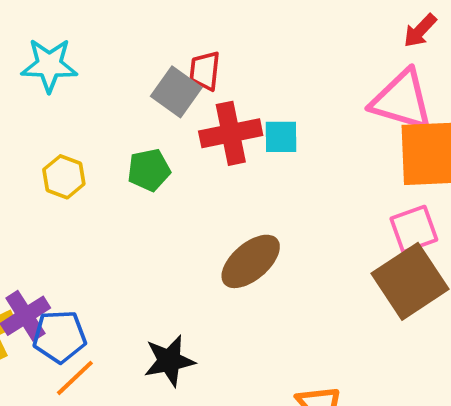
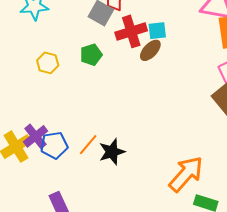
brown ellipse: (251, 261) -> (150, 50), moved, size x0.7
orange line: (75, 378) -> (88, 145), moved

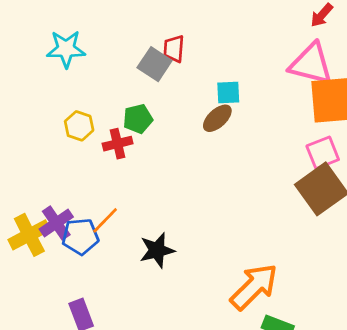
red cross: (131, 31) -> (118, 144), moved, size x0.7
orange line: (88, 145) -> (105, 220), moved

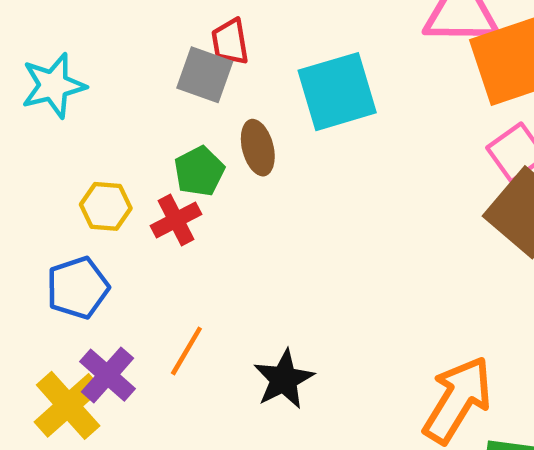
cyan square: (228, 92) -> (337, 92), size x1.8
brown ellipse: (217, 118) -> (258, 148), moved, turned -48
blue pentagon: (80, 236) -> (78, 288), moved

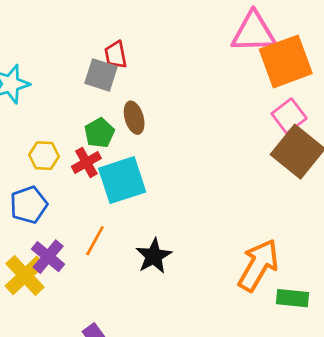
cyan square: (337, 92) -> (122, 180), moved

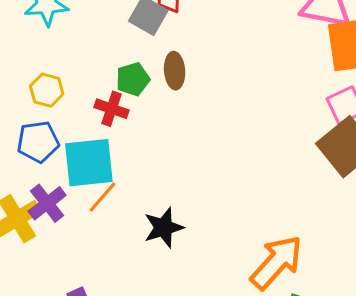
yellow hexagon: (44, 156) -> (47, 90), moved
red cross: (86, 162) -> (111, 109), turned 36
cyan square: (122, 180) -> (89, 163), moved

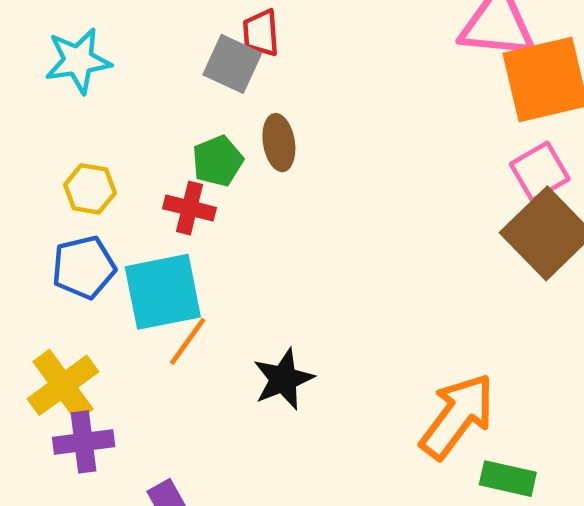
purple cross: (47, 203) -> (84, 442), moved, turned 36

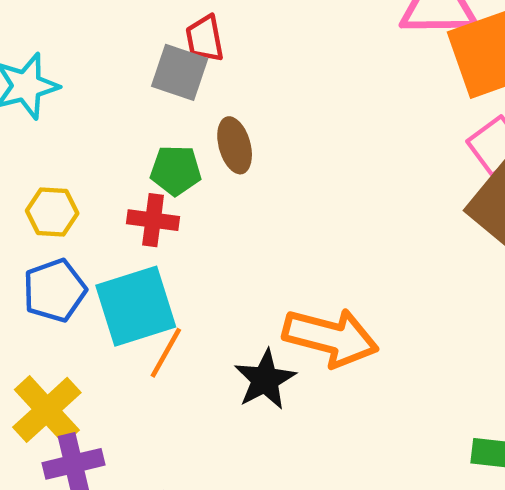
green pentagon: (218, 161) -> (176, 170), turned 30
orange arrow: (457, 416) -> (331, 337), moved, turned 74

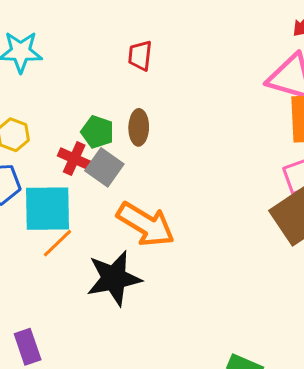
gray square: (180, 72) -> (104, 167), moved
orange arrow: (331, 337) -> (146, 224), moved
black star: (265, 380) -> (114, 278), size x1.4

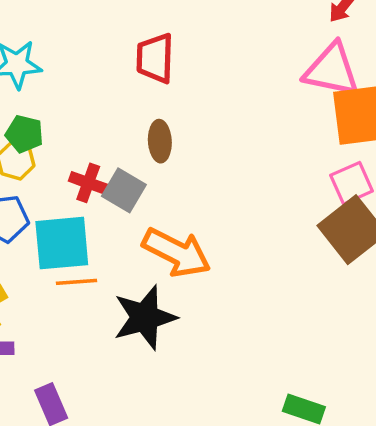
red trapezoid: (140, 56) -> (155, 58), size x1.4
green pentagon: (98, 132) -> (24, 134), moved
orange line: (58, 243) -> (76, 282), turned 44

